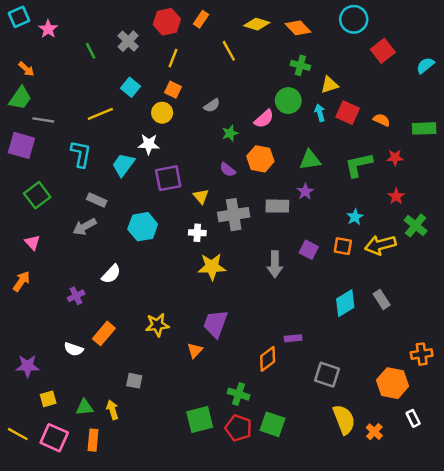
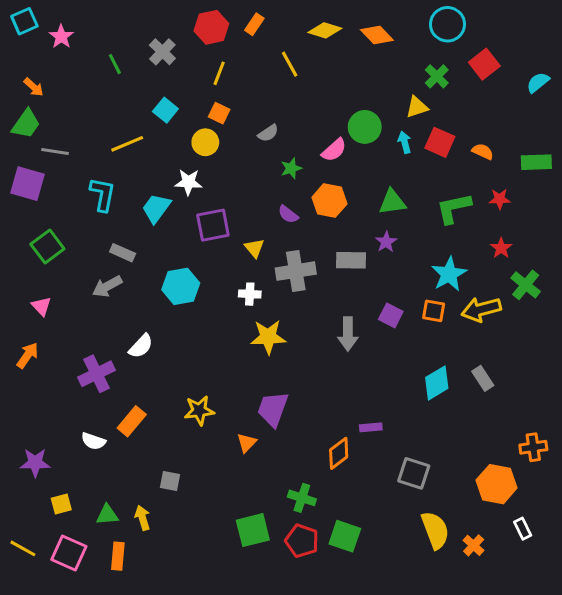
green cross: (300, 65) -> (437, 76), moved, turned 30
cyan star: (355, 217) -> (449, 274), size x1.6
purple cross: (76, 296) -> (96, 374), size x1.6

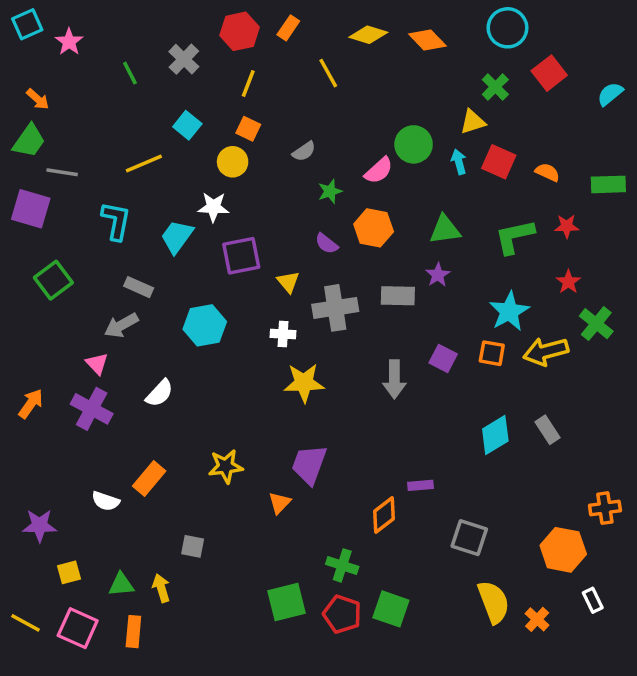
pink triangle: (41, 306) -> (97, 364), moved
purple cross: (96, 374) -> (92, 409), moved, turned -36

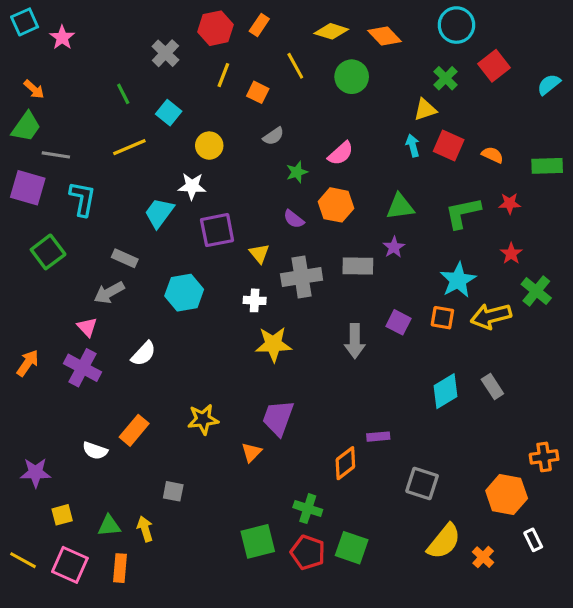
green line: (130, 73) -> (123, 94), moved
orange square: (248, 129) -> (258, 92), moved
green circle: (414, 144) -> (352, 77), moved
cyan L-shape: (116, 221) -> (82, 199), moved
yellow semicircle: (494, 602) -> (444, 541), turned 60

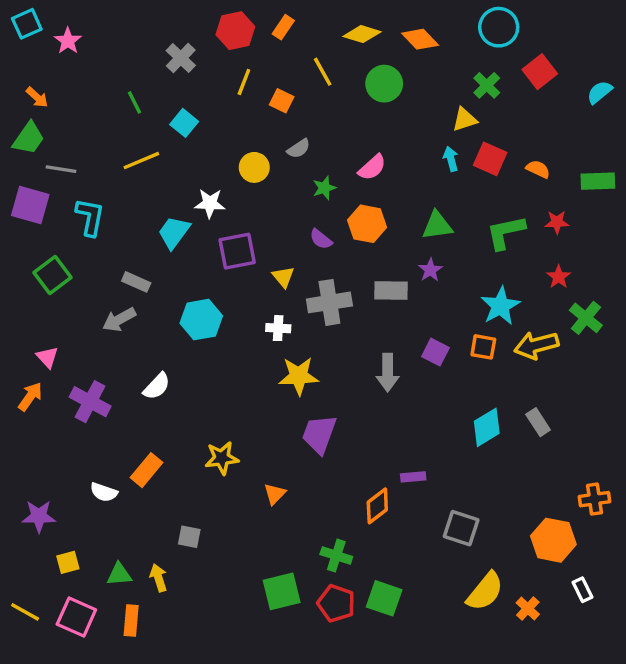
yellow circle: (209, 146) -> (254, 167), moved
pink triangle: (87, 327) -> (47, 357), moved
purple trapezoid: (278, 418) -> (319, 434), moved

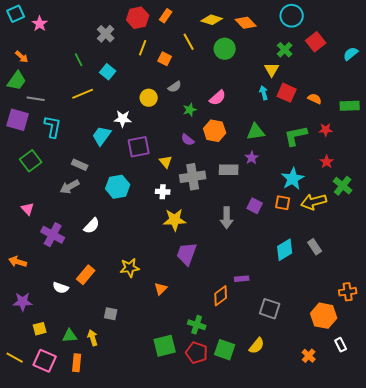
yellow triangle: (465, 120) -> (272, 70), turned -42
orange arrow: (30, 397) -> (18, 262), moved, turned -108
yellow semicircle: (485, 591) -> (257, 346), moved, size x0.7

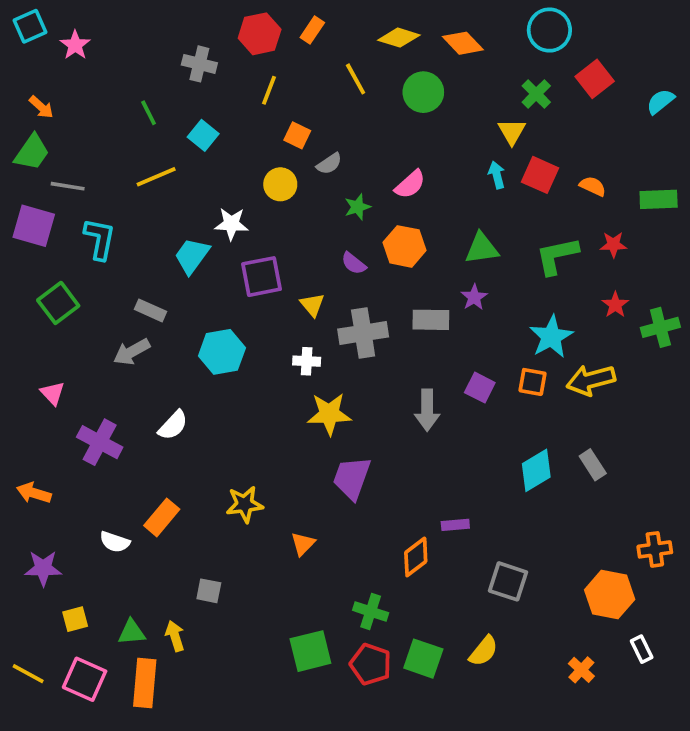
gray cross: (106, 34) -> (199, 64), turned -30
orange square: (165, 59) -> (297, 135), moved
green cross: (343, 186) -> (660, 327), moved, turned 36
orange rectangle: (77, 363) -> (145, 683), size x1.4

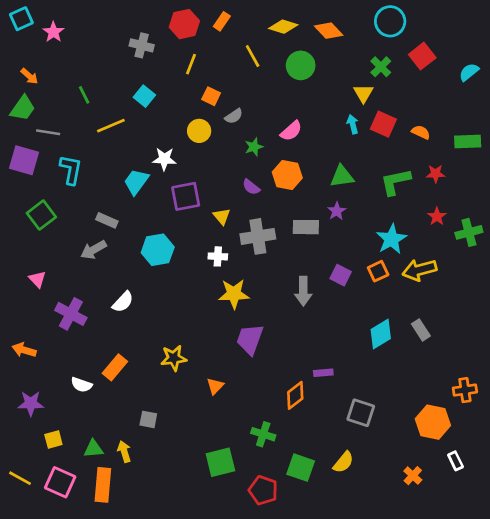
green line: (149, 113) -> (84, 95), moved
orange square: (532, 382) -> (378, 271), turned -35
red pentagon: (371, 664) -> (263, 490), moved

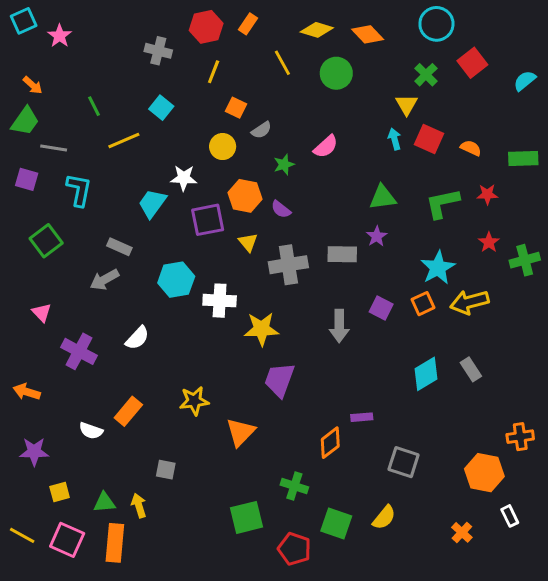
purple square: (24, 160) -> (27, 179), size x0.7
orange hexagon: (287, 175) -> (245, 196), moved
white cross: (218, 256) -> (220, 301), moved, size x1.5
orange triangle: (215, 386) -> (241, 432), size x1.5

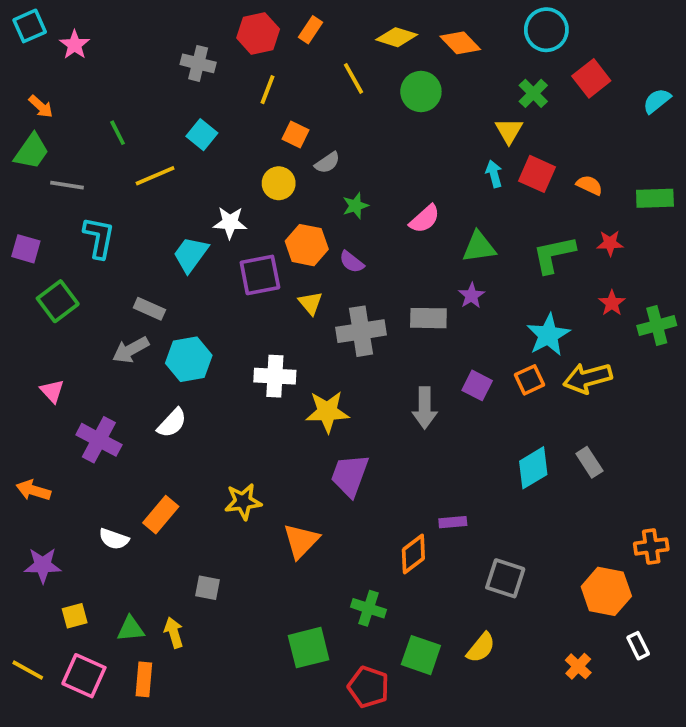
pink semicircle: (326, 147) -> (425, 219), moved
purple square: (27, 179) -> (26, 249), moved
cyan hexagon: (176, 280) -> (189, 359), moved
orange rectangle: (115, 543) -> (144, 679), size x0.7

